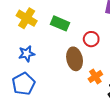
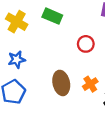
green rectangle: (60, 23) -> (52, 16), moved
brown ellipse: (75, 59) -> (61, 83), moved

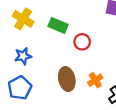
green rectangle: (52, 16) -> (58, 25), moved
red circle: (86, 44) -> (82, 42), moved

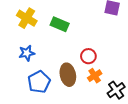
red circle: (82, 42) -> (88, 56), moved
blue pentagon: (20, 88) -> (39, 82), moved

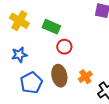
red circle: (88, 56) -> (64, 47), moved

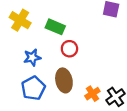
blue star: (19, 55) -> (32, 57), moved
orange cross: (85, 77) -> (92, 94), moved

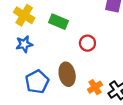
red circle: (69, 49) -> (87, 43), moved
blue star: (32, 57) -> (24, 44), moved

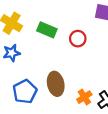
red circle: (87, 43) -> (78, 39), moved

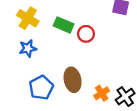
red circle: (78, 39) -> (86, 34), moved

